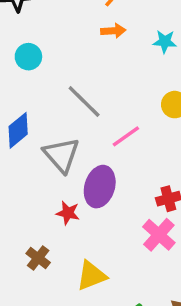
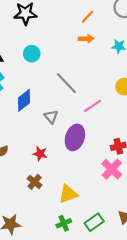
gray triangle: (61, 155) -> (51, 117), size x0.6
red star: (68, 213) -> (40, 154), moved

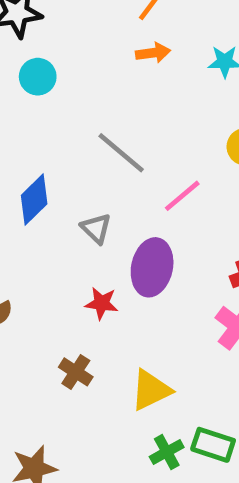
cyan circle: (32, 54) -> (38, 77), moved
red star: (40, 154) -> (102, 303), moved
green rectangle: (94, 222) -> (213, 445), turned 60
green cross: (64, 223) -> (167, 452), moved

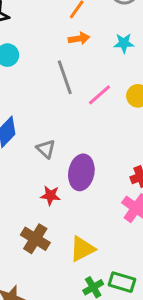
gray line: (121, 153) -> (65, 77), moved, turned 32
pink line: (182, 196) -> (99, 95), moved
brown cross: (76, 372) -> (35, 239), size x1.4

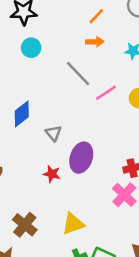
gray line: (65, 77) -> (78, 73), turned -32
brown cross: (35, 239) -> (25, 225), moved

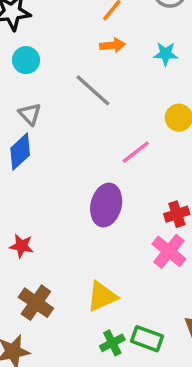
pink line: (106, 93) -> (136, 152), moved
gray triangle: (53, 133) -> (30, 114), moved
red star: (52, 174) -> (21, 246), moved

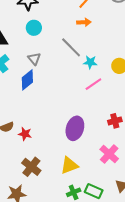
cyan star: (166, 54) -> (90, 62), moved
purple ellipse: (106, 205) -> (75, 128), moved
pink cross: (169, 251) -> (109, 154), moved

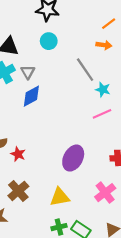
gray triangle: (34, 59) -> (28, 72), moved

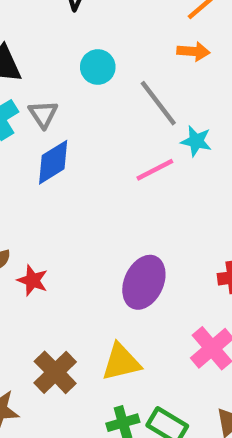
cyan circle: (49, 41) -> (98, 67), moved
pink line: (102, 114) -> (155, 170), moved
brown cross: (18, 191) -> (55, 372), moved

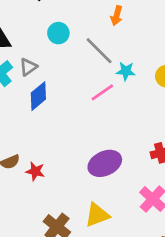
orange arrow: (193, 51) -> (117, 16), turned 108
gray triangle: (43, 114) -> (28, 67), turned 36
purple ellipse: (144, 282) -> (105, 163), turned 48

